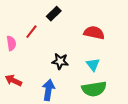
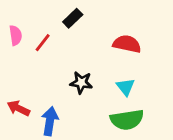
pink semicircle: (11, 43) -> (16, 35), moved
blue arrow: (48, 90) -> (50, 121), moved

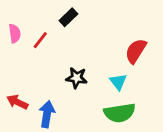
red semicircle: (127, 44) -> (136, 51), moved, turned -70

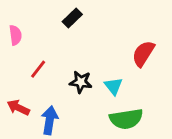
red line: (40, 40) -> (38, 69), moved
cyan triangle: (118, 82) -> (113, 86), moved

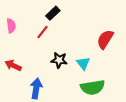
red line: (38, 69) -> (42, 32), moved
red arrow: (18, 108) -> (13, 65), moved

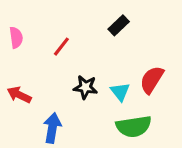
black rectangle: (53, 13) -> (119, 25), moved
red semicircle: (105, 39) -> (152, 80), moved

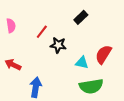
black star: (85, 87) -> (58, 45), moved
cyan triangle: (120, 92) -> (82, 63), turned -40

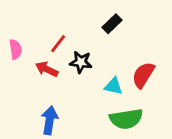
pink semicircle: (11, 26) -> (15, 49), moved
red arrow: (13, 65) -> (47, 69), moved

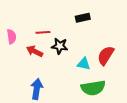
black rectangle: (112, 24) -> (83, 18), turned 32
red line: (58, 44) -> (43, 32), turned 48

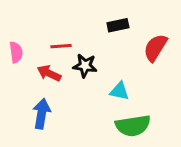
red semicircle: (106, 55) -> (155, 48), moved
blue arrow: (37, 89) -> (42, 114), moved

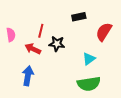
red line: (61, 46) -> (41, 31), turned -72
cyan triangle: (119, 91) -> (89, 59), moved, turned -48

